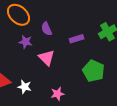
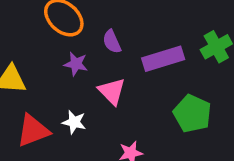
purple rectangle: (77, 39) -> (163, 59), size x1.6
white star: (25, 87) -> (74, 122), moved

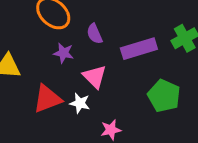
white star: (74, 122) -> (80, 103), moved
red triangle: (33, 131) -> (47, 99), moved

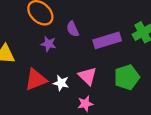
pink triangle: (95, 77) -> (88, 76), moved
green pentagon: (164, 96) -> (127, 77), turned 30

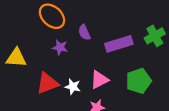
pink triangle: (88, 76) -> (99, 80), turned 48

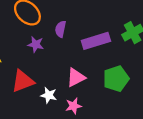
purple semicircle: (84, 32) -> (61, 29), turned 35
white star: (73, 87) -> (49, 95), moved

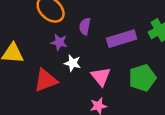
pink triangle: (76, 78) -> (101, 77), turned -42
white star: (49, 95) -> (73, 63), moved

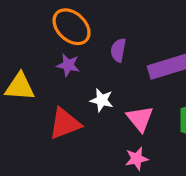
purple star: (59, 42) -> (68, 65), moved

